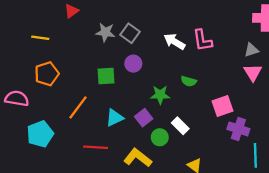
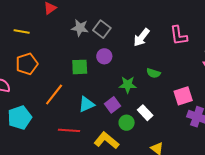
pink L-shape: (202, 40) -> (179, 36), moved
white arrow: (174, 42) -> (141, 37), turned -84

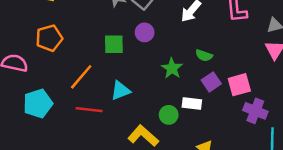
green star: (128, 85) -> (172, 68), turned 30
purple square: (113, 105) -> (211, 82), moved
white rectangle: (145, 113) -> (192, 104), turned -42
red line: (69, 130) -> (89, 110), moved

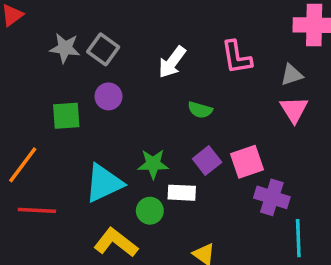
green semicircle: (204, 55) -> (200, 110), moved
green star: (172, 68) -> (153, 164), moved, turned -30
cyan triangle: (120, 90) -> (104, 183), moved, size x1.4

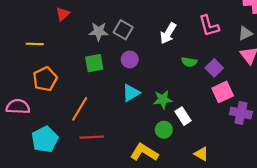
green square: (66, 116) -> (94, 63), moved
purple square: (207, 160) -> (214, 68), moved
cyan triangle: (104, 183) -> (131, 93), moved, size x0.7
white rectangle: (182, 193) -> (183, 116), turned 60

